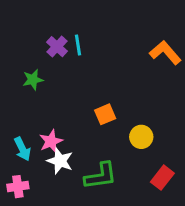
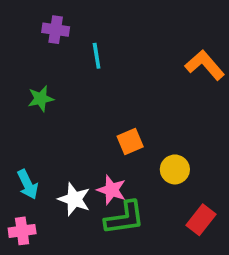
purple cross: (57, 47) -> (56, 30), moved, turned -35
pink star: (51, 141) -> (111, 190), moved, turned -30

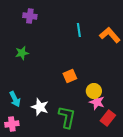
cyan line: (97, 56) -> (79, 30), moved
pink star: (111, 190) -> (97, 102), moved
green L-shape: (125, 218) -> (67, 117), turned -70

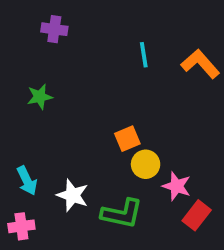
yellow circle: (94, 91) -> (146, 164), moved
green L-shape: (67, 117) -> (122, 214), turned 90

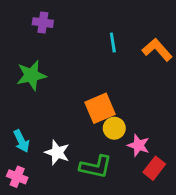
green star: (40, 97) -> (31, 75), size x1.5
orange square: (127, 139) -> (100, 108), size x1.5
pink cross: (21, 226) -> (17, 177), turned 30

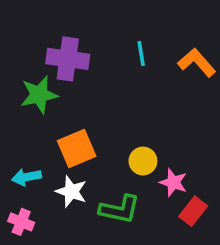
purple cross: (43, 23) -> (68, 59), moved, size x1.6
orange square: (100, 108) -> (77, 148), moved
cyan arrow: (21, 141) -> (27, 177), turned 105

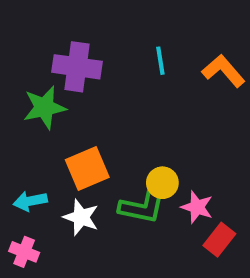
green L-shape: (120, 209) -> (142, 207), moved

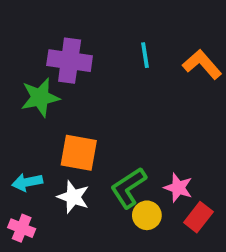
orange square: (87, 168) -> (79, 153), turned 33
yellow circle: (162, 183) -> (147, 215), moved
green L-shape: (142, 207) -> (128, 188), turned 135

